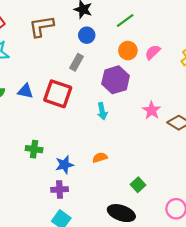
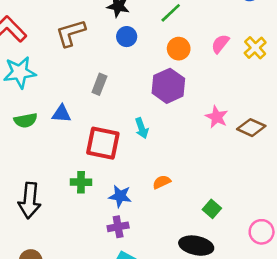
pink semicircle: (153, 52) -> (220, 44), moved
gray rectangle: (76, 62) -> (99, 84), moved
red square: (58, 94) -> (103, 143), moved
cyan arrow: (102, 111) -> (142, 128), moved
blue star: (64, 165) -> (120, 196), turned 30

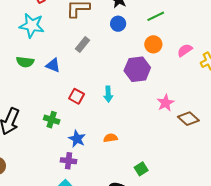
gray rectangle: (99, 84) -> (82, 45), moved
red square: (103, 143) -> (76, 96), size x0.6

